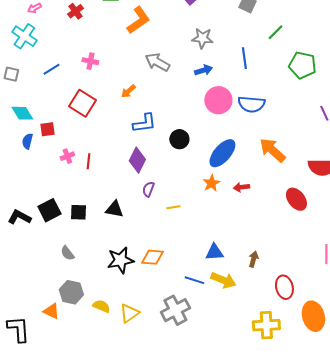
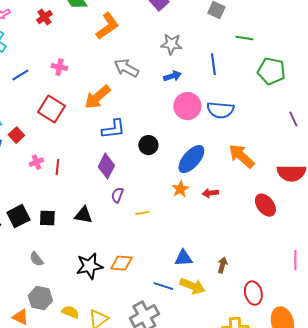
green line: (275, 32) -> (244, 38), turned 54
orange arrow: (128, 91) -> (97, 97), size x1.8
red square: (47, 129) -> (16, 135), turned -35

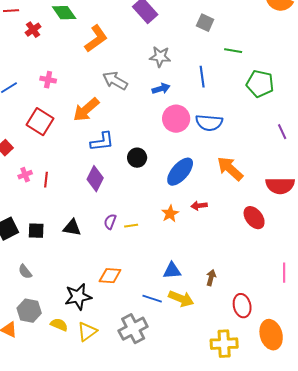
orange star: (180, 189) -> (170, 214), moved
purple semicircle: (117, 195) -> (110, 222), moved
black star: (89, 266) -> (78, 297), moved

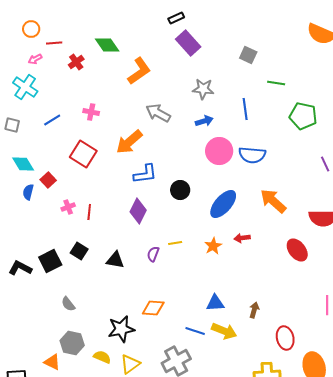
yellow line: (131, 226) -> (175, 243), moved
black square: (36, 231) -> (79, 251), moved, turned 30

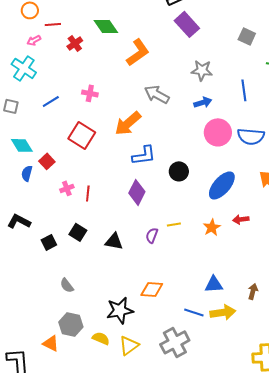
black square: (50, 261) -> (49, 242), size x0.7
black L-shape: (20, 268) -> (19, 221), moved
yellow arrow: (224, 331) -> (223, 312), turned -30

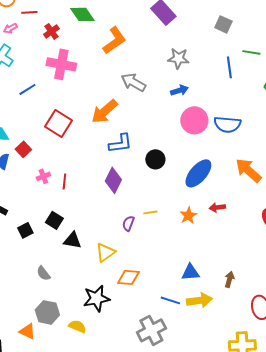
blue line: (244, 90) -> (229, 67), moved
pink cross: (90, 93) -> (61, 64), moved, size x1.8
black triangle: (114, 241) -> (72, 240), moved
yellow triangle: (129, 345) -> (105, 252), moved

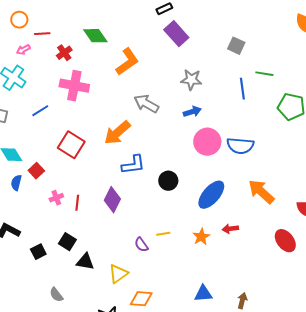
purple diamond: (113, 180) -> (112, 200), moved
purple semicircle: (128, 223) -> (141, 245), turned -56

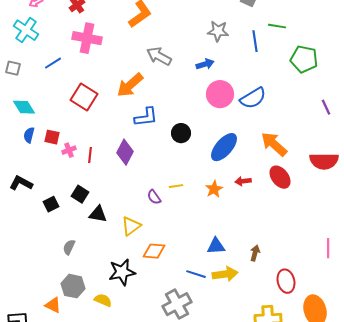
gray star: (191, 80) -> (218, 31), moved
blue semicircle: (240, 146) -> (253, 98), turned -36
red square: (36, 171) -> (52, 137), moved, turned -35
red ellipse: (285, 241) -> (280, 177), moved
gray semicircle: (56, 295) -> (69, 247), turned 63

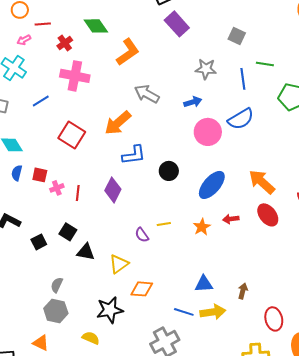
blue semicircle: (253, 98) -> (241, 119), moved
gray hexagon: (73, 286) -> (56, 311), moved

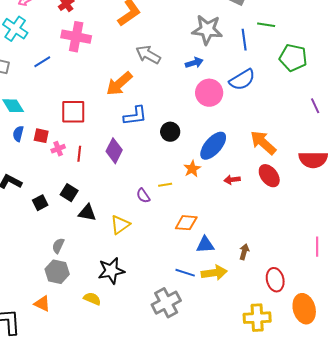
gray star: (206, 69) -> (207, 30), size x1.4
red square: (72, 135) -> (73, 112), moved, turned -32
orange star: (202, 227) -> (192, 169), moved
orange diamond: (142, 289) -> (186, 223), moved

